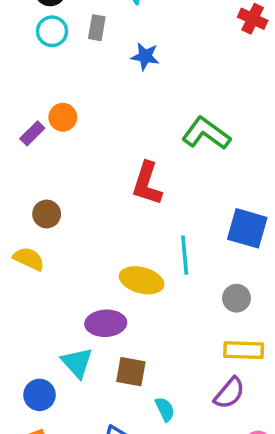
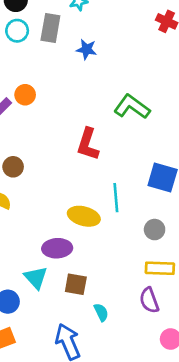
gray rectangle: (97, 28) -> (50, 28), size x1.5
purple semicircle: (229, 393) -> (149, 300), turned 120

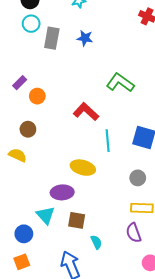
gray rectangle: (50, 28) -> (52, 38), moved
orange circle: (25, 95) -> (37, 96), moved
red L-shape: (88, 144) -> (86, 112), turned 115
cyan line: (116, 198) -> (108, 141), moved

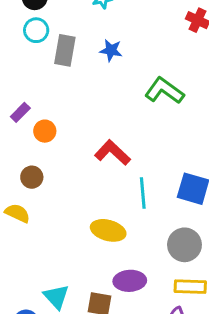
green L-shape: (120, 83) -> (164, 91), moved
gray circle: (138, 178) -> (184, 245), size x1.5
purple ellipse: (62, 192) -> (130, 281), moved

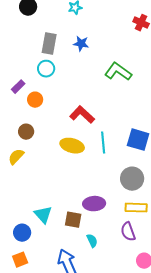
cyan circle: (36, 30) -> (46, 69), moved
yellow semicircle: (17, 213) -> (16, 157), turned -72
yellow ellipse: (108, 230) -> (72, 146), moved

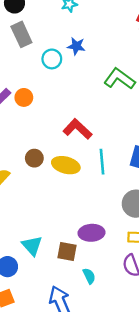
gray rectangle: (49, 44) -> (21, 34), moved, turned -35
cyan circle: (46, 69) -> (52, 59), moved
orange circle: (35, 100) -> (24, 97), moved
brown circle: (26, 132) -> (34, 158), moved

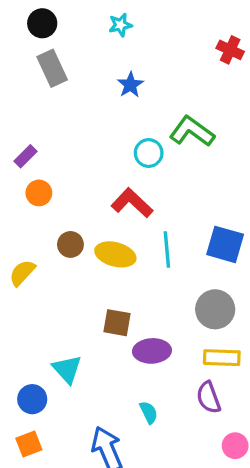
blue star: (76, 46) -> (130, 85), turned 30
cyan circle: (52, 59) -> (149, 153), moved
orange circle: (24, 97) -> (39, 193), moved
brown square: (67, 251) -> (117, 323), moved

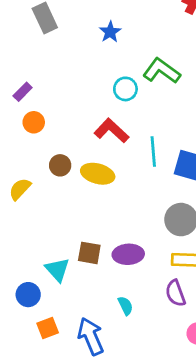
cyan line: (167, 249) -> (153, 151), moved
brown square: (117, 323) -> (89, 253), moved
orange square: (29, 444) -> (48, 328), moved

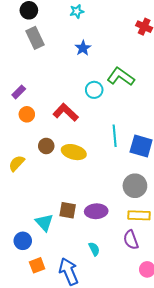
red L-shape: (112, 131) -> (66, 112), moved

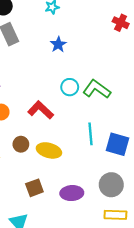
green L-shape: (121, 77) -> (97, 89), moved
brown square: (68, 210) -> (34, 188), moved, turned -30
purple ellipse: (96, 211) -> (72, 193), moved

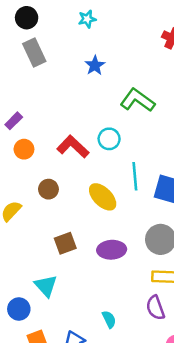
cyan circle: (70, 87) -> (109, 139), moved
green L-shape: (97, 89) -> (137, 100), moved
yellow ellipse: (49, 150) -> (103, 197), moved, turned 30

